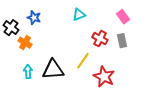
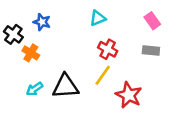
red cross: (100, 39) -> (108, 49), moved
gray rectangle: (122, 41) -> (151, 50), turned -72
cyan arrow: (28, 72) -> (34, 89), turned -120

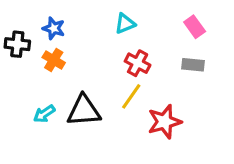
black cross: (13, 34) -> (17, 44), turned -30
orange cross: (31, 53) -> (54, 60), moved
red star: (129, 95) -> (164, 122), turned 30

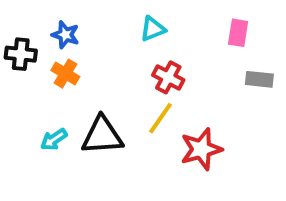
pink rectangle: (195, 27) -> (238, 33), turned 45
gray rectangle: (193, 65) -> (259, 79), moved

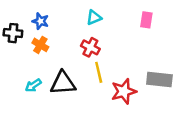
red cross: (168, 77) -> (90, 47), moved
gray rectangle: (259, 79) -> (159, 79), moved, size x1.5
yellow line: (160, 118) -> (99, 72), turned -48

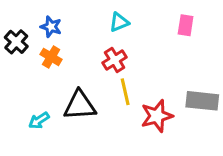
black cross: (13, 33) -> (16, 42), turned 36
red cross: (90, 47) -> (115, 60), turned 30
cyan arrow: (33, 85) -> (39, 120), moved

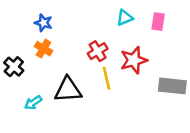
cyan triangle: (119, 22) -> (125, 18), moved
black cross: (16, 42) -> (14, 67), moved
red star: (157, 116) -> (134, 60), moved

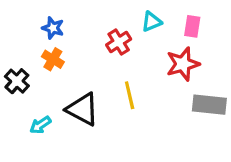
red cross: (98, 51) -> (119, 42), moved
red star: (134, 60) -> (183, 64), moved
black triangle: (68, 90) -> (83, 109), turned 32

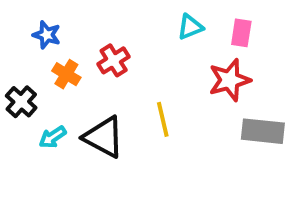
blue star: (53, 28) -> (47, 35), moved
red cross: (119, 42) -> (114, 60), moved
cyan arrow: (40, 125) -> (53, 137), moved

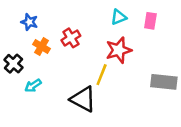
red star: (230, 80) -> (119, 50), moved
yellow line: (163, 119) -> (102, 75), turned 35
black triangle: (104, 137) -> (83, 99), moved

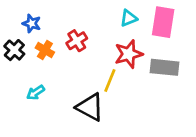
pink rectangle: (150, 21) -> (163, 22), size x1.6
black cross: (13, 64) -> (14, 50), moved
gray rectangle: (164, 82) -> (164, 67), moved

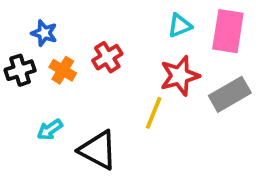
black cross: (14, 50) -> (20, 70), turned 30
gray rectangle: (164, 67) -> (230, 94), turned -36
black triangle: (90, 107) -> (98, 150), moved

